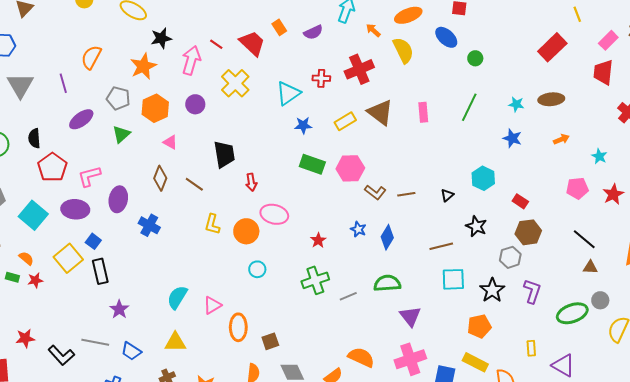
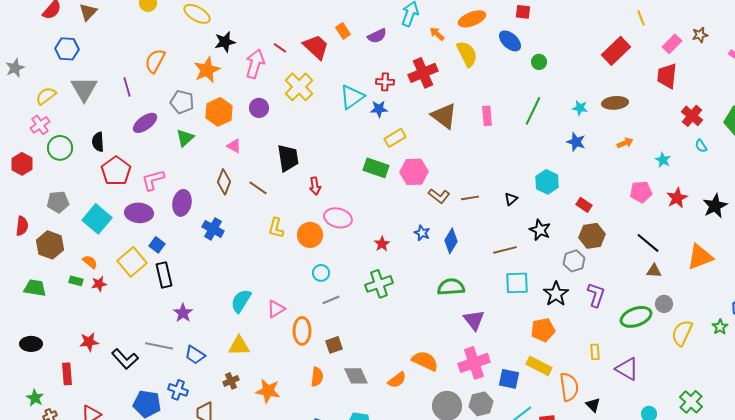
yellow rectangle: (345, 121) -> (395, 138), moved
blue star: (303, 125) -> (379, 109), moved
gray line: (348, 296) -> (331, 300), moved

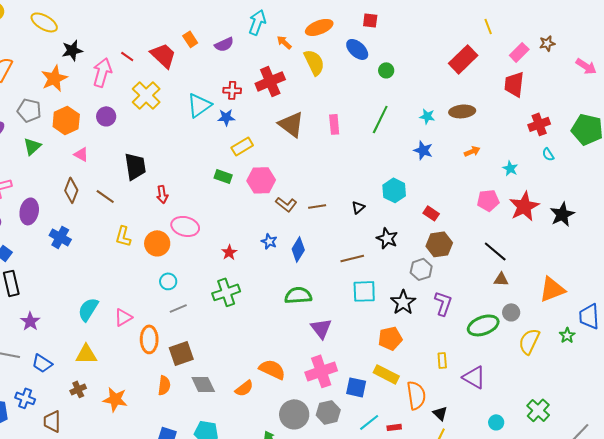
red cross: (692, 116) -> (539, 124), turned 30
green rectangle: (376, 168) -> (223, 176), size x0.7
red star: (677, 198) -> (524, 206), size x1.4
orange triangle: (700, 257) -> (552, 289), moved
brown square: (334, 345) -> (181, 353), size x1.4

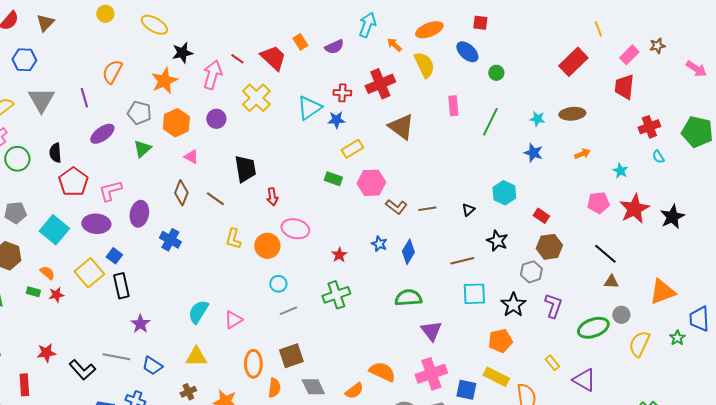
pink rectangle: (334, 124) -> (453, 106), moved
orange ellipse: (149, 339) -> (253, 364), moved
yellow rectangle: (442, 360) -> (552, 363), turned -35

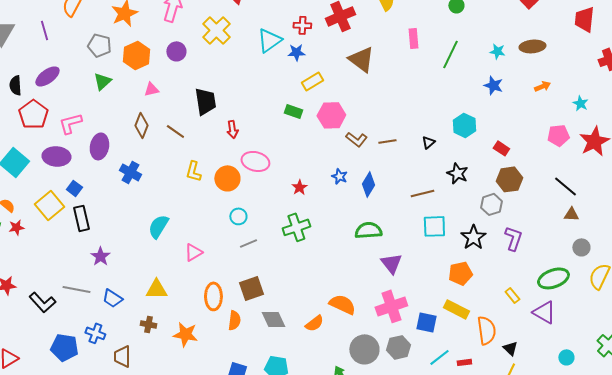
purple ellipse: (102, 134) -> (47, 76), moved
pink triangle: (191, 157) -> (151, 89), turned -42
cyan semicircle: (198, 312) -> (158, 226), moved
green ellipse: (593, 328) -> (553, 278), moved
brown cross: (188, 392) -> (148, 324), turned 35

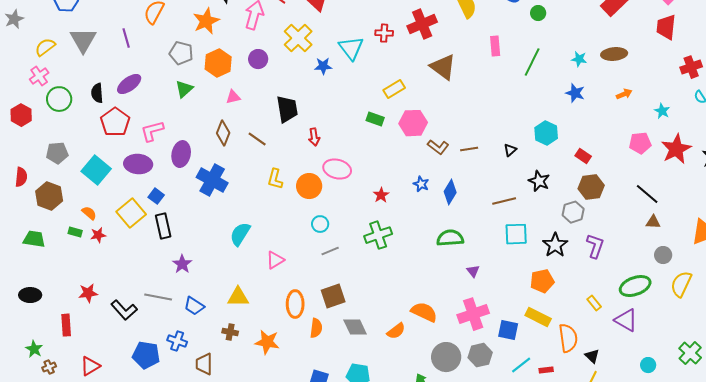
cyan triangle: (269, 40) -> (351, 48), turned -32
blue star: (296, 52) -> (323, 66), moved
blue cross: (130, 172) -> (212, 180), size x1.4
purple triangle: (391, 263) -> (473, 271), size x0.6

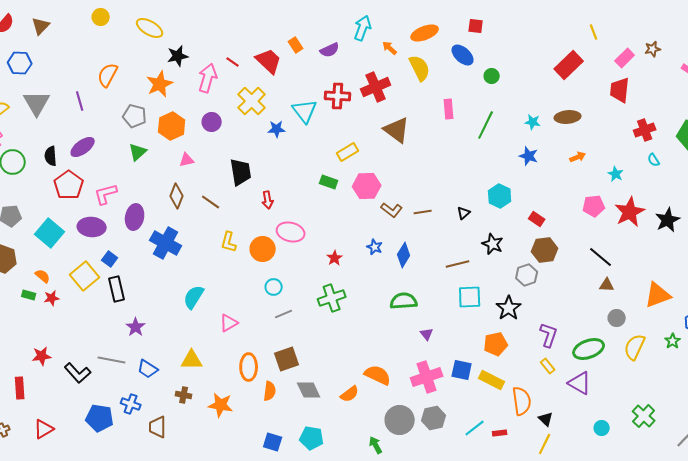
red cross: (384, 33) -> (338, 96), size x1.4
purple L-shape: (595, 246) -> (549, 335), moved
blue square: (508, 330) -> (462, 370), moved

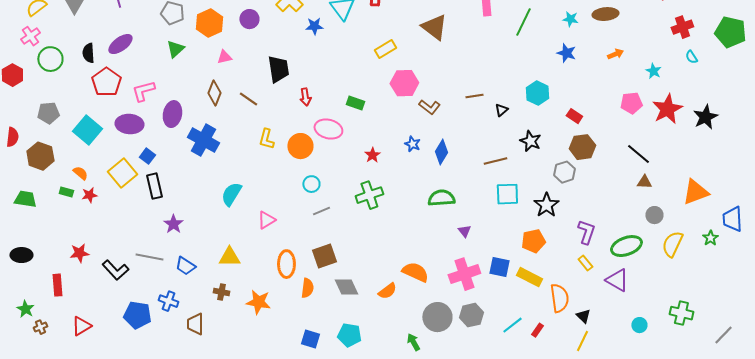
green rectangle: (329, 182) -> (355, 103), moved
brown line: (423, 212) -> (474, 96), moved
green cross: (644, 416) -> (681, 313), turned -30
red rectangle: (500, 433) -> (537, 330), turned -48

